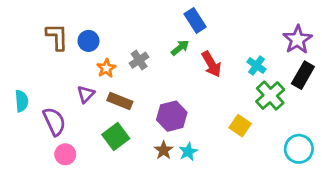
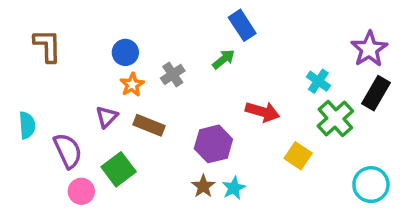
brown L-shape: (57, 37) -> (47, 46), moved
blue circle: (88, 41) -> (125, 52), moved
red arrow: (211, 64) -> (263, 112), moved, turned -44
green square: (116, 137) -> (119, 169), moved

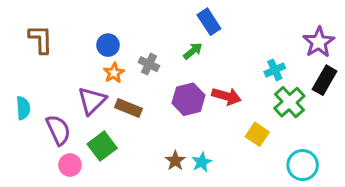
gray cross: (173, 74) -> (149, 64), turned -30
cyan cross: (318, 81) -> (275, 70), turned 30
purple triangle: (107, 117) -> (92, 101), size x1.5
purple hexagon: (213, 144) -> (188, 99), moved
cyan circle: (371, 185) -> (303, 165), moved

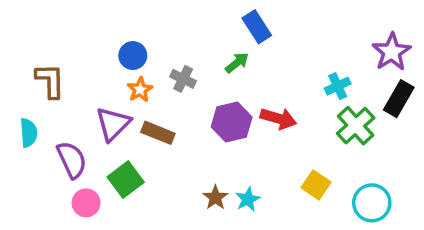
brown L-shape: (41, 39) -> (50, 81), moved
yellow square: (257, 134) -> (316, 185), moved

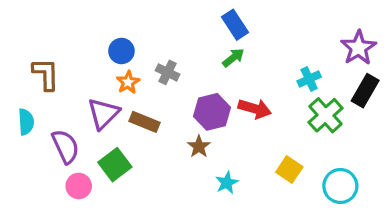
green arrow: (237, 63) -> (233, 58), moved
brown star: (215, 197) -> (199, 146), moved

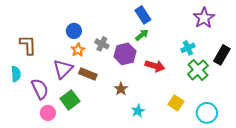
purple star: (358, 48) -> (204, 18), moved
purple hexagon: (212, 112) -> (125, 54), moved

